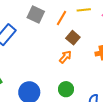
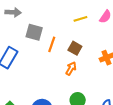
orange line: (62, 18) -> (52, 44), moved

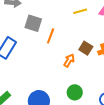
brown square: (75, 48) -> (86, 48), moved

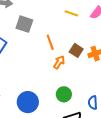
yellow line: (80, 11) -> (71, 13), turned 32
orange line: (51, 36) -> (50, 42), moved, turned -42

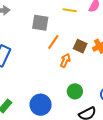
gray square: (24, 24) -> (40, 23), moved
orange line: (50, 42) -> (53, 42), turned 63

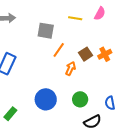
brown square: (80, 46) -> (86, 54), turned 32
blue circle: (41, 105) -> (46, 99), moved

